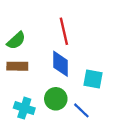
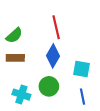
blue diamond: (60, 64) -> (53, 56), turned 30
blue line: (81, 110) -> (83, 97), moved, turned 35

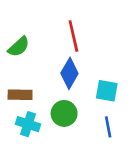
brown rectangle: (15, 58) -> (20, 95), moved

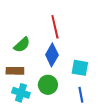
green semicircle: (19, 47) -> (22, 45), moved

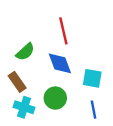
blue diamond: (52, 55) -> (60, 63), turned -50
brown rectangle: (15, 71) -> (17, 82), turned 54

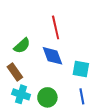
green circle: (55, 98) -> (47, 97), moved

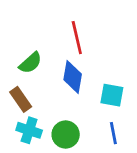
blue diamond: (52, 56) -> (73, 77), turned 30

